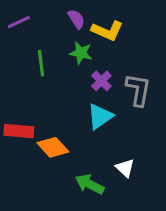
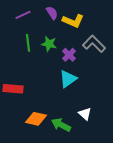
purple line: (19, 22) -> (23, 15), moved
green star: (81, 53) -> (49, 44), moved
gray L-shape: (138, 90) -> (94, 44), moved, turned -55
orange diamond: (53, 147) -> (36, 119), moved, turned -35

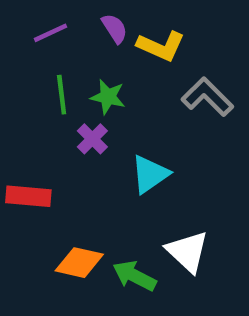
purple cross: (69, 55) -> (92, 139), moved
white triangle: (85, 114) -> (187, 252), size x1.5

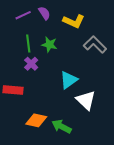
purple semicircle: (115, 28) -> (44, 13), moved
purple cross: (92, 139) -> (31, 64), moved
white triangle: (187, 252) -> (86, 100), moved

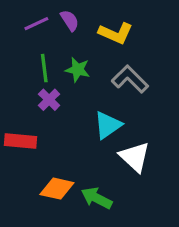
gray L-shape: (95, 45) -> (130, 79), moved

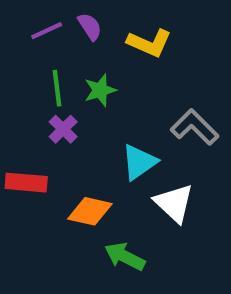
green star: (78, 70) -> (100, 90), turned -30
gray L-shape: (130, 79) -> (195, 127), moved
orange diamond: (57, 189) -> (90, 211), moved

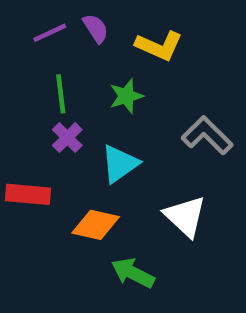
green star: (100, 90) -> (126, 96), moved
cyan triangle: (139, 162) -> (120, 164), moved

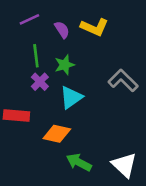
purple semicircle: (96, 28) -> (62, 30), moved
green star: (126, 96) -> (65, 65), moved
white triangle: (185, 216) -> (124, 165), moved

